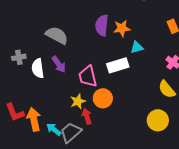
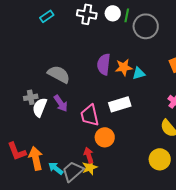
cyan triangle: (137, 47) -> (139, 73), moved
gray cross: (19, 57) -> (31, 97), moved
white semicircle: (38, 68) -> (40, 107), turned 30
yellow star: (78, 101) -> (90, 167), moved

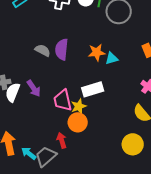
purple semicircle: (104, 64) -> (62, 49), moved
gray semicircle: (59, 74) -> (43, 50), moved, size x0.7
yellow star: (90, 167) -> (79, 106), moved

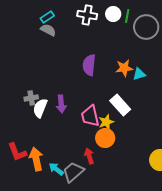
gray semicircle: (43, 50) -> (48, 30), moved
purple arrow: (34, 88) -> (61, 104), turned 30
white rectangle: (93, 89) -> (120, 105), turned 65

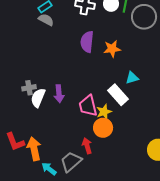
purple semicircle: (89, 65) -> (87, 42), moved
orange star: (124, 68) -> (112, 49), moved
cyan triangle: (139, 74) -> (132, 78), moved
cyan arrow: (56, 169) -> (49, 169), moved

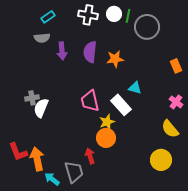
gray semicircle: (46, 20) -> (42, 38), moved, turned 147
cyan triangle: (132, 78) -> (135, 88), turned 32
purple arrow: (59, 94) -> (62, 51), moved
pink trapezoid: (88, 106) -> (90, 101), moved
gray trapezoid: (71, 162) -> (74, 172), turned 115

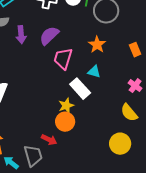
purple semicircle: (90, 52) -> (49, 36), turned 40
orange star: (115, 59) -> (97, 45), moved, turned -30
pink trapezoid: (90, 101) -> (63, 59), moved, turned 30
red arrow: (90, 156) -> (49, 140), turned 133

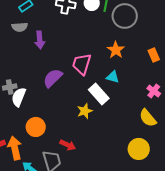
purple semicircle: (49, 36) -> (53, 78), moved
orange circle: (65, 122) -> (36, 127), moved

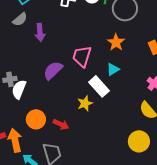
gray semicircle: (20, 27) -> (20, 19), turned -35
cyan triangle: (113, 77) -> (113, 69), turned -48
red arrow: (68, 145) -> (61, 124), moved

